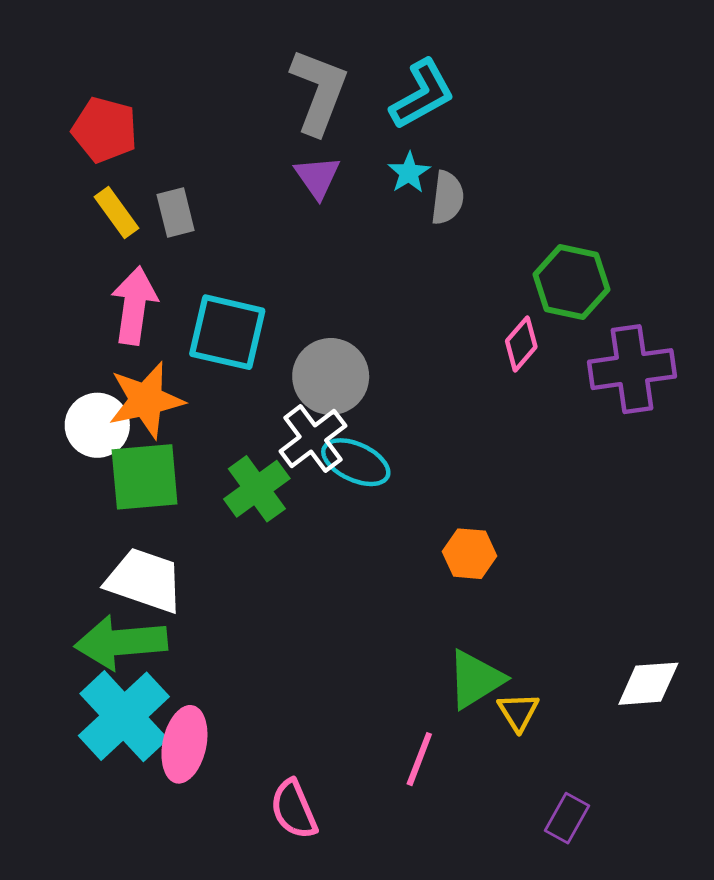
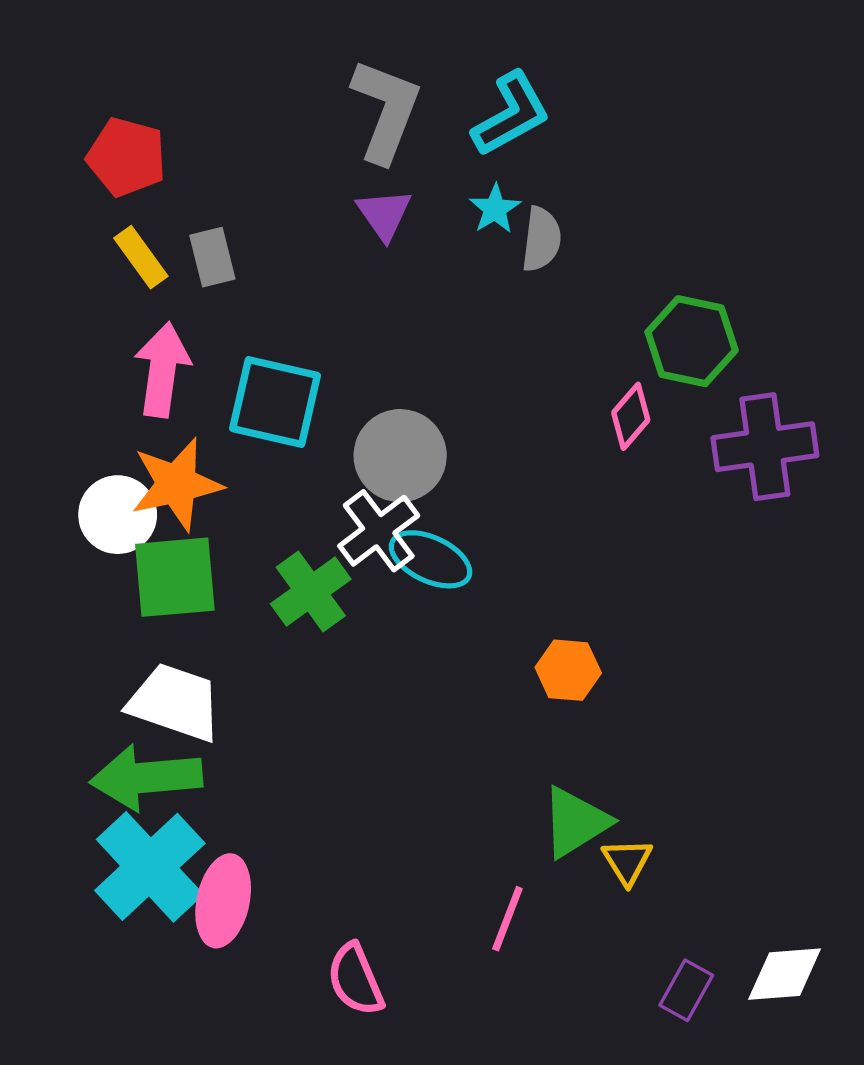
white diamond: (648, 684) -> (785, 974), moved

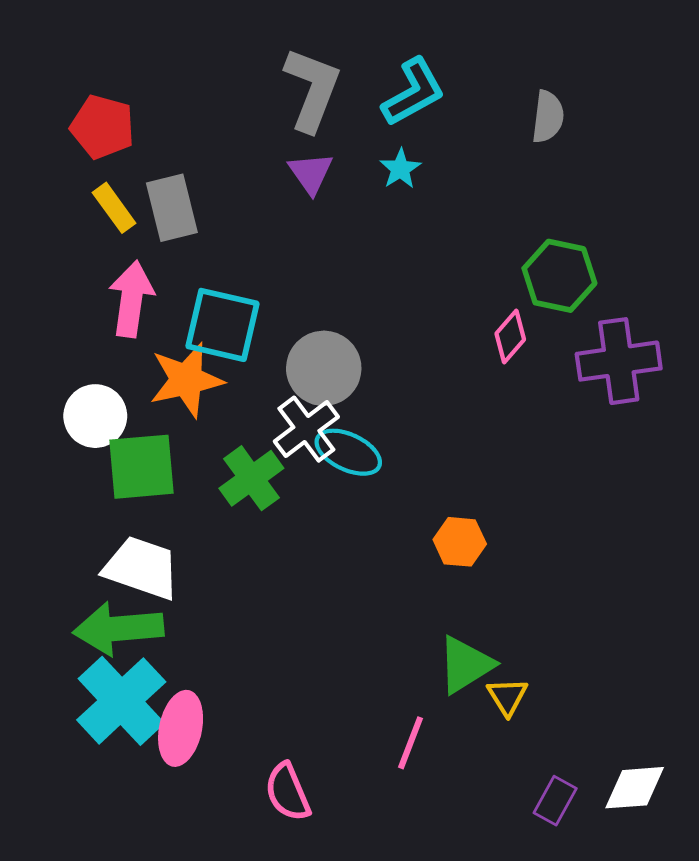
gray semicircle: (541, 239) -> (548, 117), moved
gray rectangle: (212, 257) -> (172, 208), size x1.4
orange star: (177, 484) -> (186, 380), moved

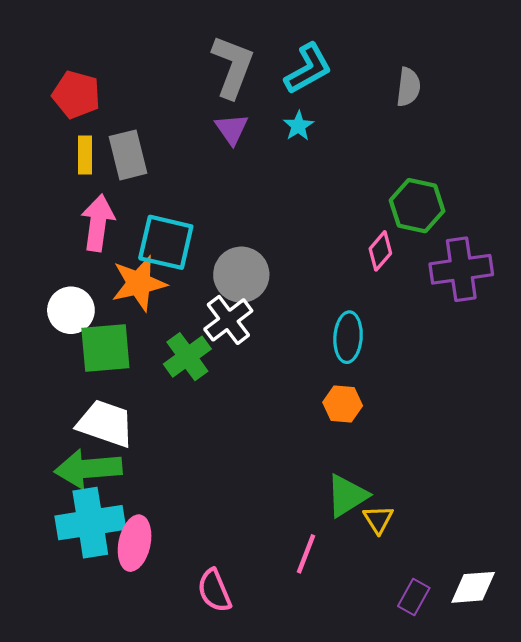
yellow rectangle: (114, 208) -> (85, 155), turned 36
cyan ellipse: (348, 452) -> (348, 337), moved, turned 69
cyan cross: (121, 701) -> (90, 523), turned 34

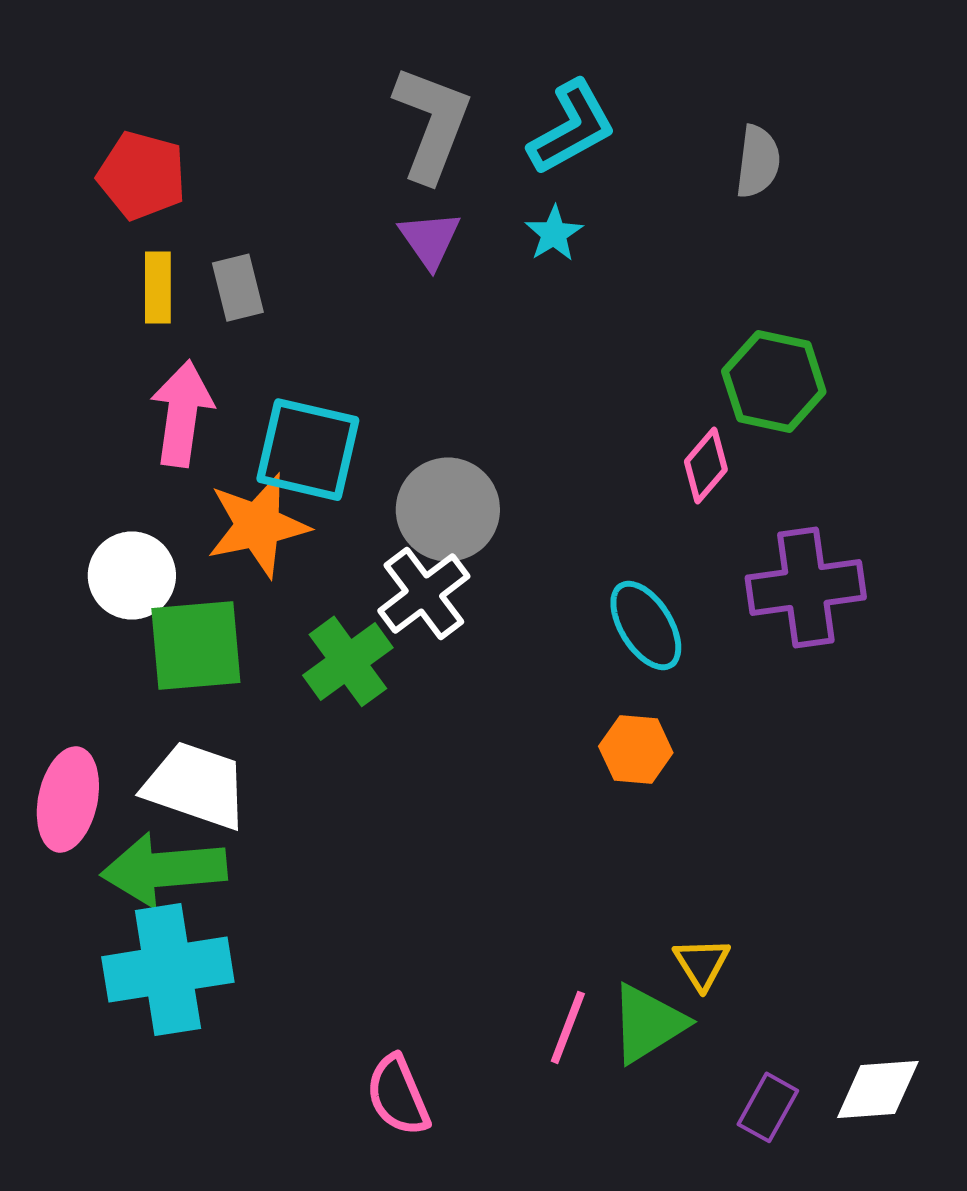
gray rectangle: (128, 155) -> (238, 288), size x0.7
purple cross: (461, 269) -> (806, 588), moved
cyan ellipse: (348, 337) -> (646, 625), turned -36
green triangle: (347, 496) -> (648, 1023), moved
pink ellipse: (135, 543) -> (68, 799), moved

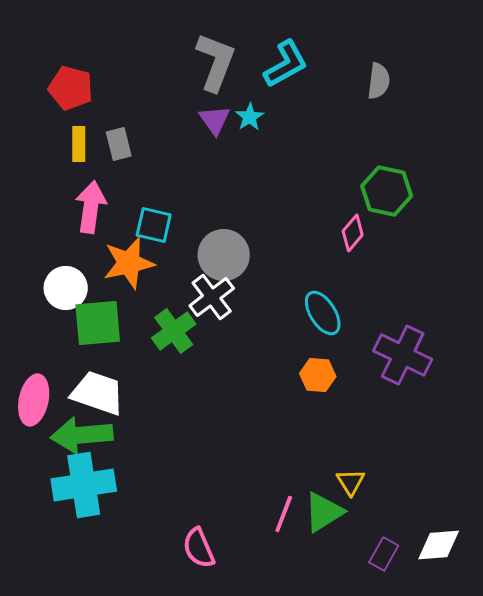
cyan star: (554, 234) -> (250, 117), moved
cyan square: (308, 450) -> (154, 225), size x0.7
purple cross: (806, 588) -> (403, 355), moved, turned 34

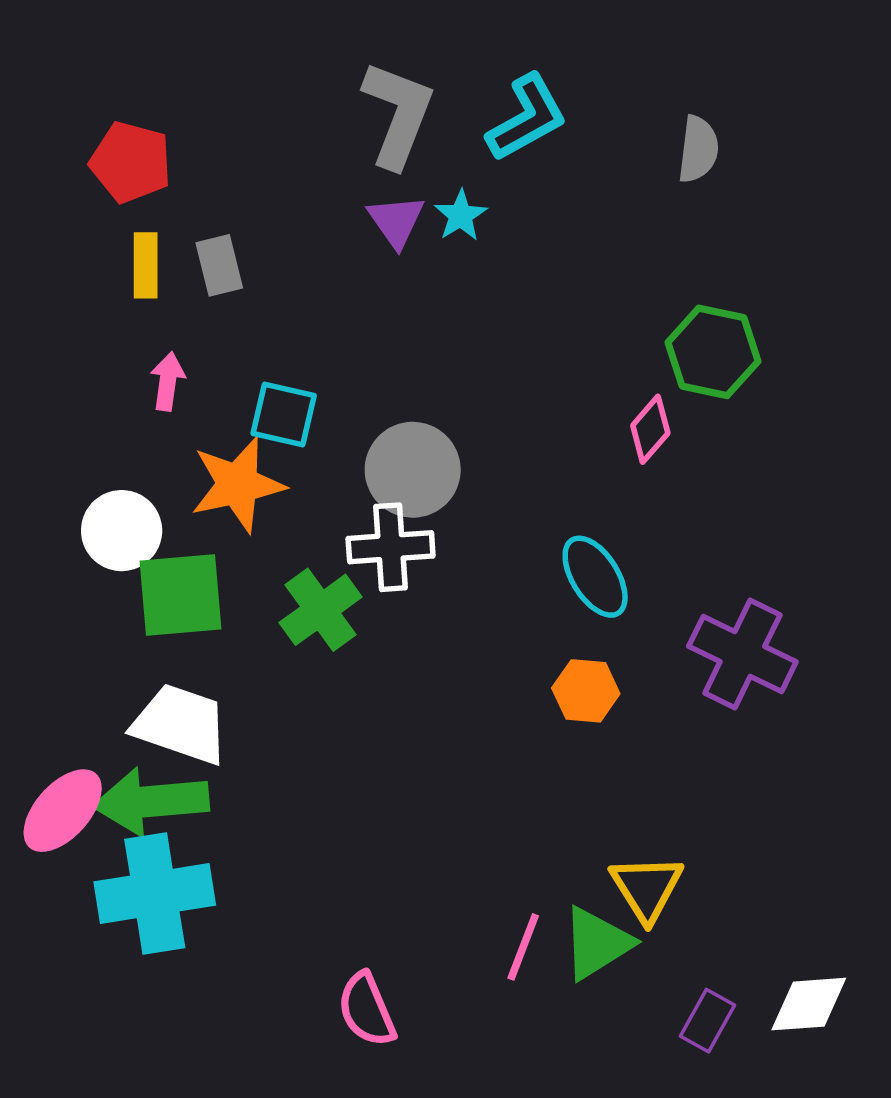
pink arrow: (91, 207) -> (168, 381), size x0.6
white cross: (212, 297) -> (391, 547), turned 33
pink ellipse: (34, 400) -> (63, 811), moved, turned 30
yellow triangle: (351, 482) -> (647, 888), size x1.4

